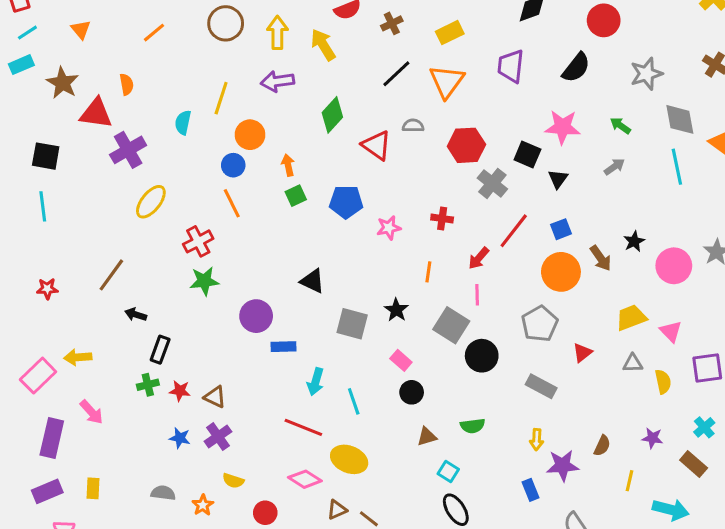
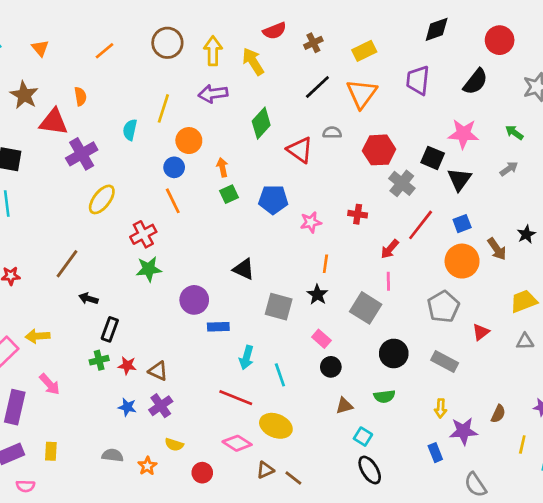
black triangle: (558, 179) -> (459, 179), size x1.4
orange line: (428, 272) -> (325, 264), moved
black circle: (482, 356) -> (394, 353), moved

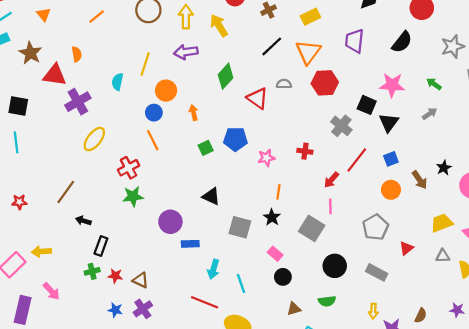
red hexagon: (379, 150) -> (325, 83), moved
green square: (229, 194) -> (206, 148), moved
orange circle: (462, 261) -> (391, 190), size x0.7

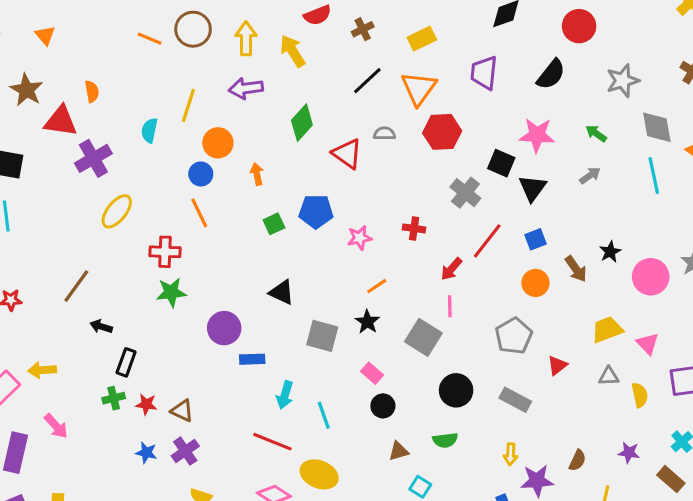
orange line: (97, 17) -> (149, 39), moved, turned 63
red cross: (129, 168) -> (165, 252), turned 30
orange line: (278, 192) -> (377, 286), turned 48

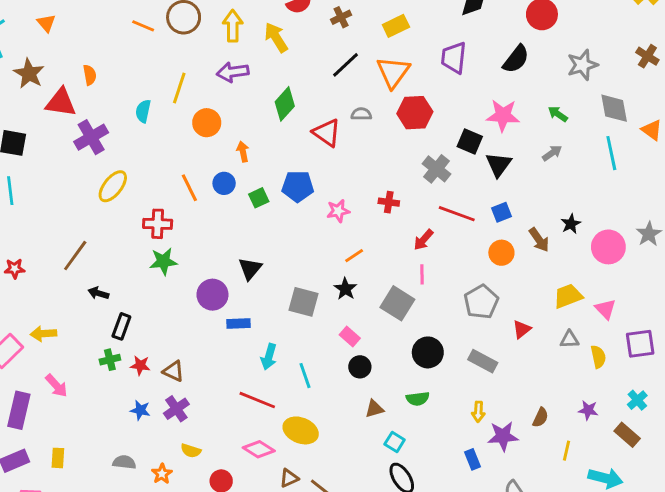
blue circle: (201, 174) -> (224, 183), moved
red line: (487, 241) -> (457, 214), turned 72
black triangle: (282, 292) -> (250, 269), moved, turned 45

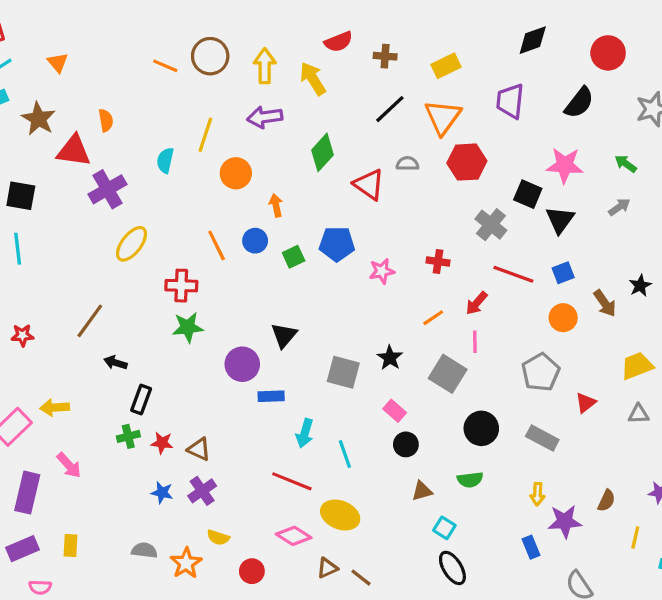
brown cross: (341, 17) -> (385, 56), turned 30
orange line: (354, 256) -> (433, 318), moved
orange star: (162, 474) -> (186, 563), size x1.4

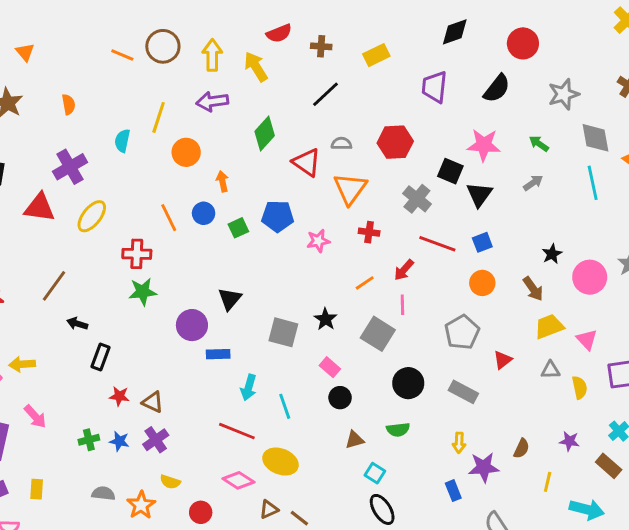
orange triangle: (443, 117) -> (350, 189), moved
red triangle: (74, 151) -> (40, 207), moved
brown arrow: (605, 303) -> (533, 289), moved
green cross: (128, 436) -> (89, 440), moved

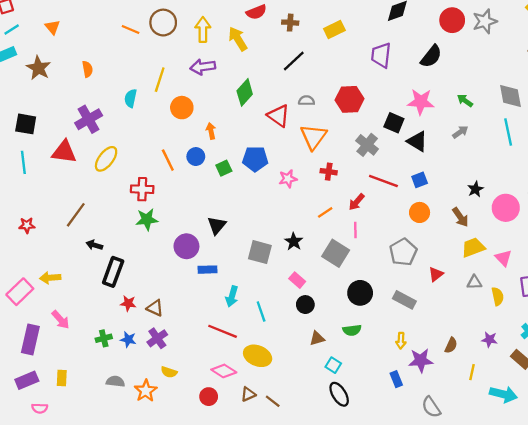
gray star: (564, 94) -> (485, 21), moved
black triangle: (479, 194) -> (417, 141), turned -35
black rectangle: (100, 357) -> (113, 272), size x1.4
red circle: (201, 512) -> (209, 397), moved

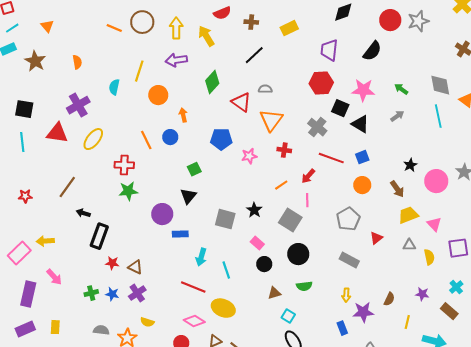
red hexagon: (350, 99) -> (321, 83), moved
green square: (224, 168) -> (194, 169), moved
black circle: (360, 293) -> (298, 254), moved

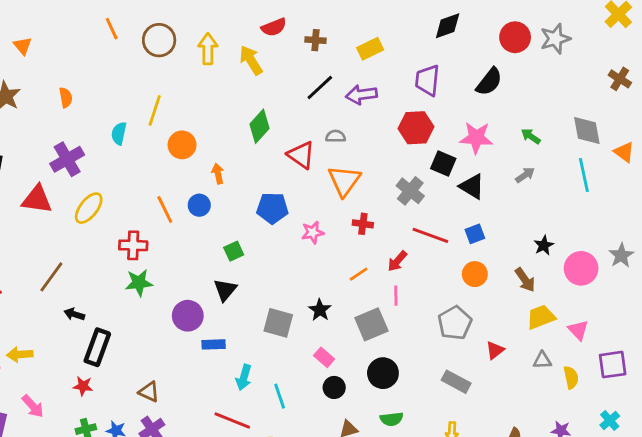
orange line: (114, 28) -> (112, 29), moved, turned 42
purple arrow: (176, 60) -> (361, 95), moved
gray square: (290, 220) -> (371, 324), turned 35
red star: (112, 263) -> (83, 386), moved

